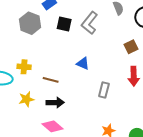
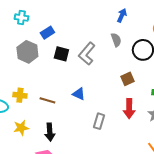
brown line: (51, 80) -> (47, 100), moved
black arrow: (55, 103) -> (50, 132), turned 84

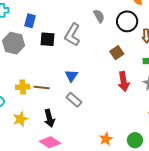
blue rectangle: (47, 33) -> (30, 21), turned -32
blue triangle: (79, 94) -> (71, 76), turned 48
yellow cross: (20, 95) -> (23, 87), moved
gray rectangle: (99, 121) -> (74, 100), moved, turned -56

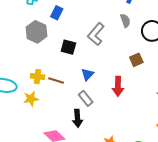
black square: (47, 39) -> (68, 47), moved
red arrow: (124, 81) -> (118, 86), moved
black arrow: (49, 118) -> (77, 118), moved
yellow star: (20, 119) -> (31, 99), moved

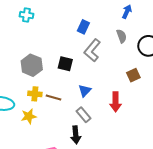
blue rectangle: (57, 13) -> (83, 27), moved
gray hexagon: (36, 32) -> (32, 65), moved

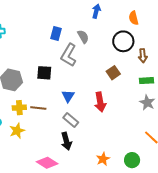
gray semicircle: (121, 36) -> (83, 37), moved

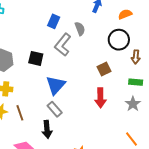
orange semicircle: (134, 18) -> (125, 14), moved, turned 72
blue triangle: (68, 96) -> (56, 85), size x1.5
red arrow: (100, 102) -> (100, 98), moved
brown line: (38, 108) -> (20, 113), moved, turned 56

